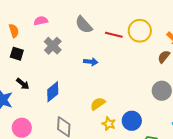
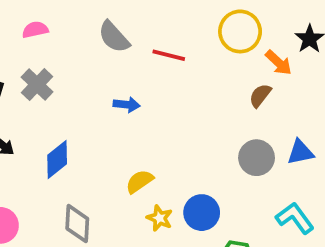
yellow circle: (140, 31) -> (240, 31), moved
gray cross: (53, 46) -> (37, 85), moved

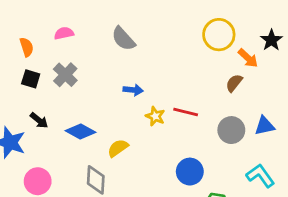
red line: (169, 55) -> (186, 112), moved
blue diamond: (57, 160) -> (81, 131), turned 68
yellow semicircle: (139, 181) -> (118, 148), moved
yellow star: (160, 218) -> (155, 116), moved

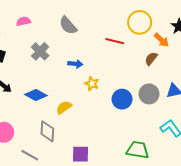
gray cross: (65, 75) -> (40, 51), moved
red line: (186, 112) -> (115, 41), moved
blue circle: (190, 172) -> (122, 99), moved

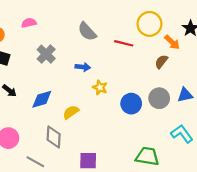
gray semicircle: (68, 25) -> (87, 31), moved
blue diamond: (36, 95) -> (42, 99), turned -45

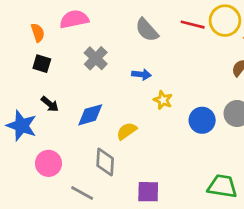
pink semicircle: (29, 23) -> (74, 19), size x1.5
red line: (124, 43) -> (193, 25), moved

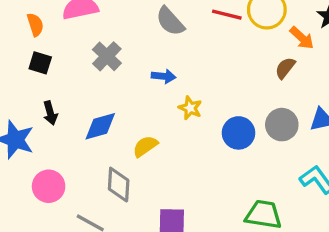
black arrow: (50, 104) -> (50, 113), turned 36

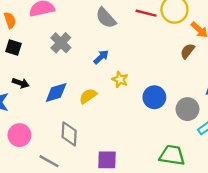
blue arrow: (164, 76) -> (101, 57), turned -49
black arrow: (50, 113) -> (21, 83), turned -56
gray circle: (282, 125) -> (187, 109), moved
yellow semicircle: (145, 146) -> (88, 96), moved

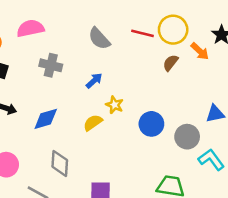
gray cross: (61, 43) -> (51, 65), turned -30
brown semicircle: (187, 51) -> (171, 63), moved
yellow semicircle: (88, 96) -> (93, 123), moved

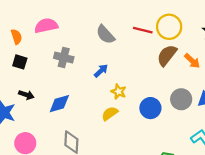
orange arrow: (200, 51) -> (192, 61), moved
brown semicircle: (171, 63) -> (167, 55), size x1.5
yellow semicircle: (93, 123) -> (110, 114), moved
gray circle: (187, 137) -> (181, 99), moved

